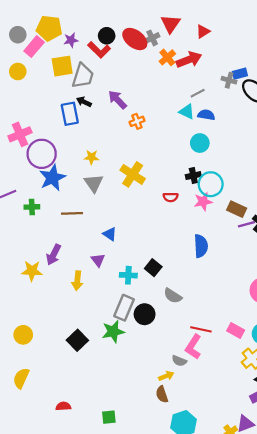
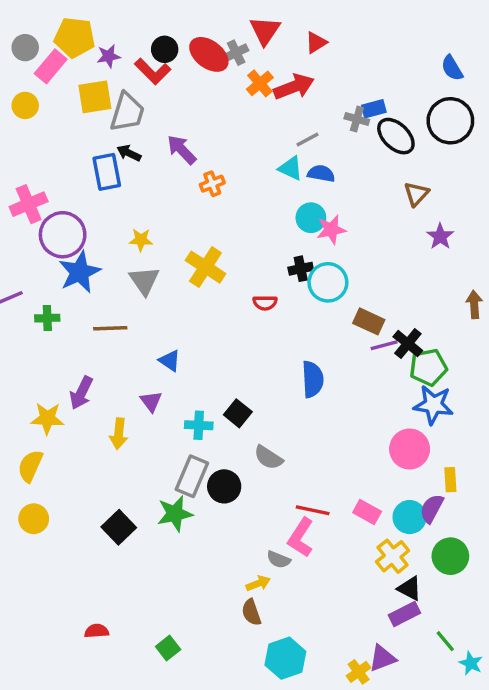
pink star: (203, 202) -> (331, 230), moved
yellow semicircle: (21, 378) -> (30, 466), moved
green square: (109, 417) -> (168, 648), turned -32

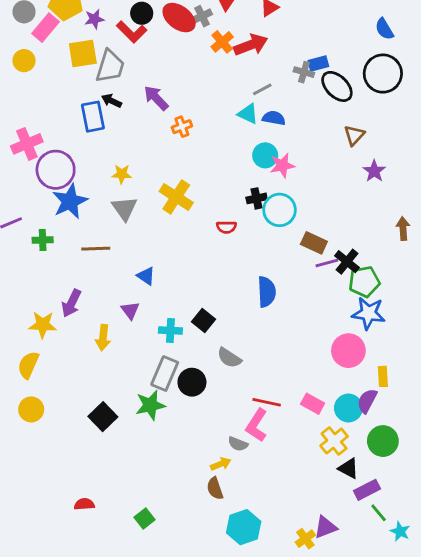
purple rectangle: (404, 614) -> (367, 490), moved

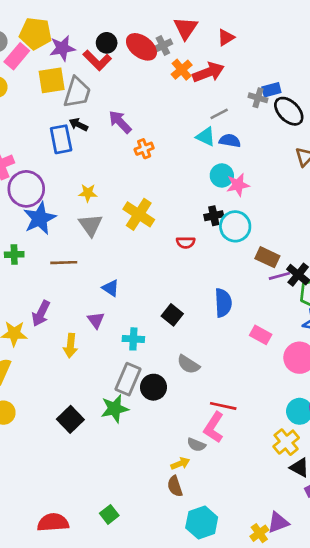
purple star: (94, 19) -> (62, 48), size x1.4
black square: (203, 320) -> (172, 315), moved
pink rectangle: (313, 404) -> (261, 335), moved
red semicircle: (84, 504) -> (53, 522), moved, size x1.6

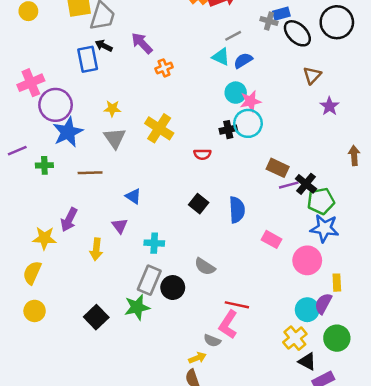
blue semicircle: (230, 141) -> (243, 60), turned -42
cyan circle: (235, 226) -> (248, 123), moved
black square: (172, 315) -> (199, 204), moved

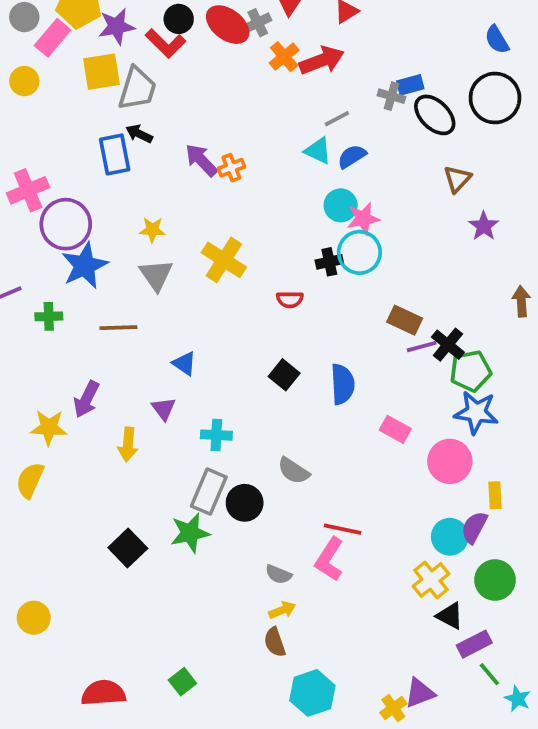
purple arrow: (142, 43) -> (201, 160), moved
yellow circle: (35, 311) -> (34, 618), moved
gray semicircle: (212, 341) -> (278, 574), moved

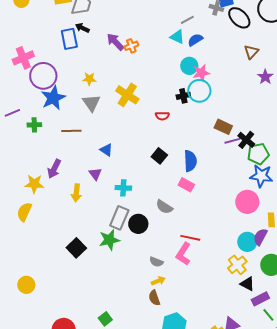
pink rectangle: (395, 429) -> (186, 185), moved

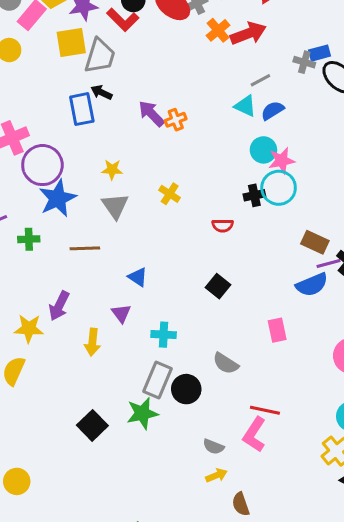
yellow cross: (127, 95) -> (170, 194), size x0.6
blue semicircle: (190, 161) -> (312, 285), moved, turned 70
pink rectangle: (186, 185) -> (277, 330), moved, turned 49
brown semicircle: (154, 298) -> (241, 504), moved

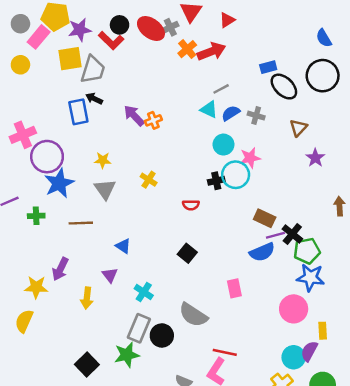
gray cross: (304, 62) -> (256, 116), moved
pink star: (282, 161) -> (250, 158), moved
cyan cross: (164, 335) -> (144, 292), turned 30
gray semicircle: (226, 363) -> (193, 315), size x1.4

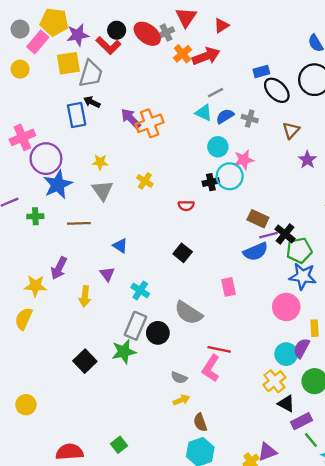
orange cross: (153, 120) -> (150, 123), size x1.6

